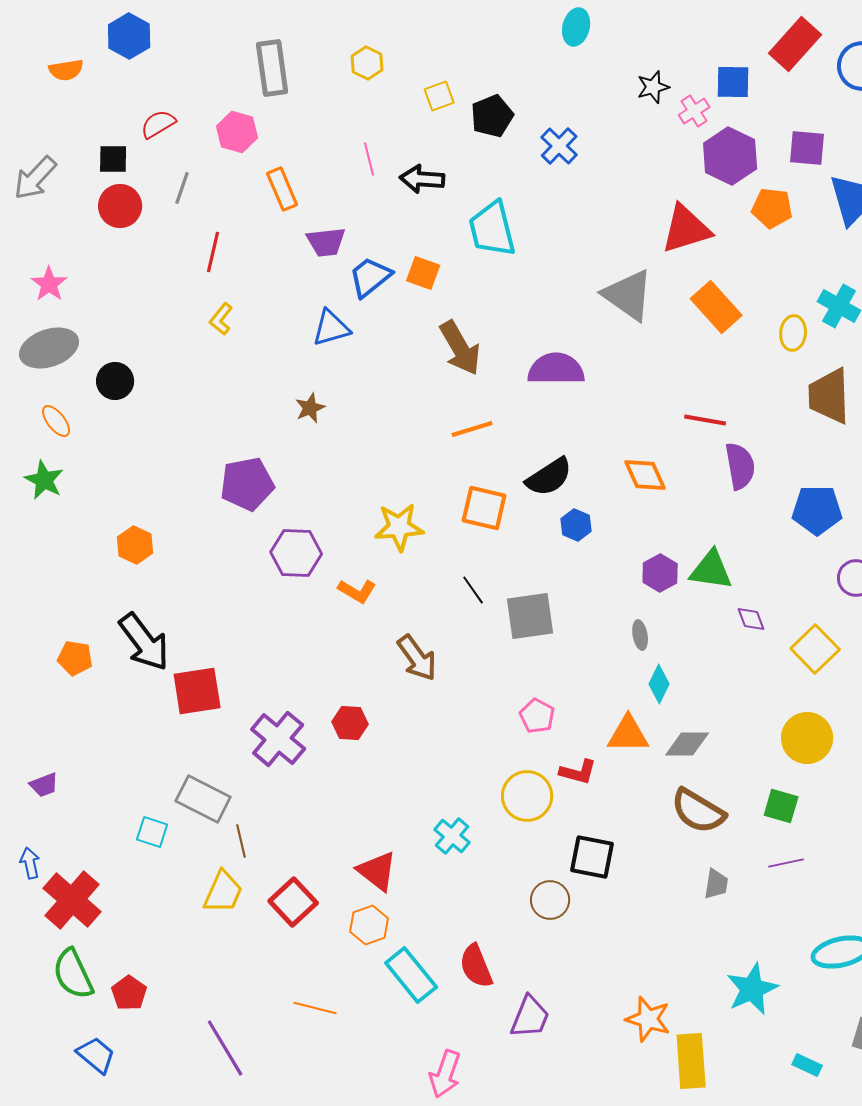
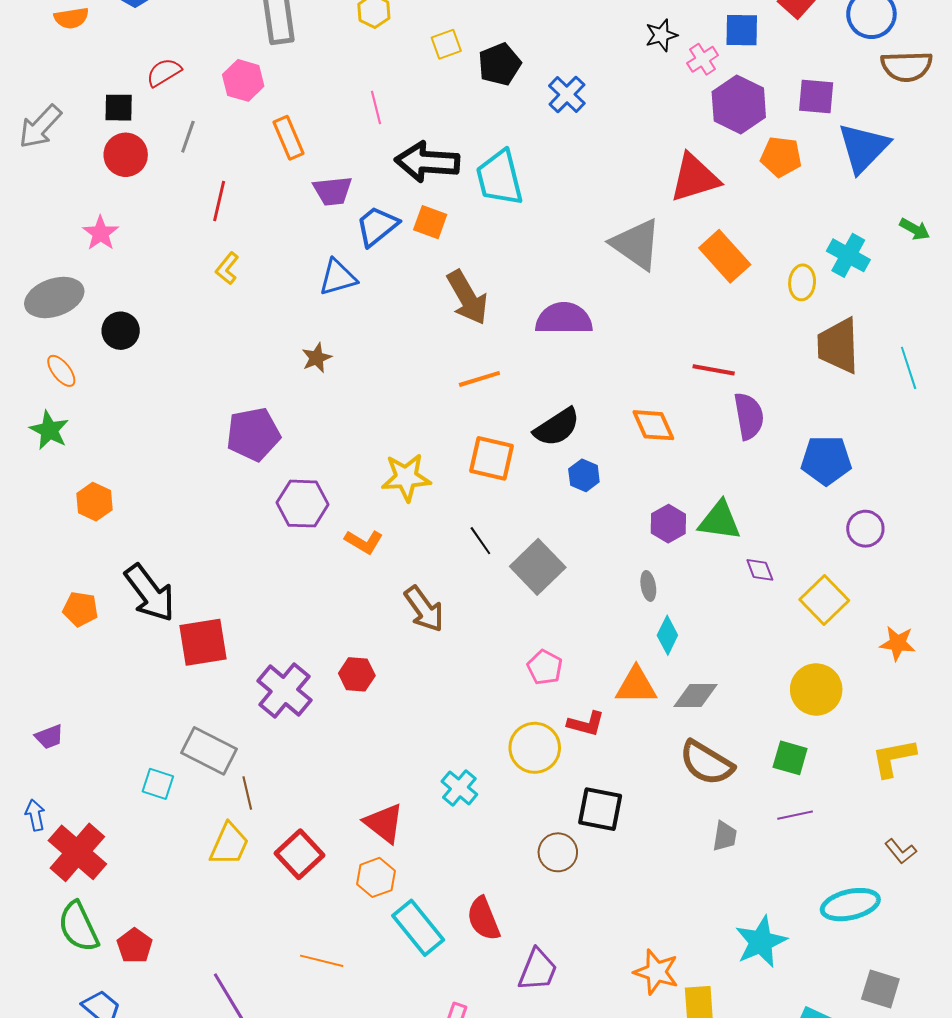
black arrow: (422, 179) -> (427, 162), moved, size x1.4
pink star: (49, 284) -> (101, 233), moved
orange hexagon: (135, 545) -> (94, 502), moved
gray square: (530, 616) -> (538, 567), turned -36

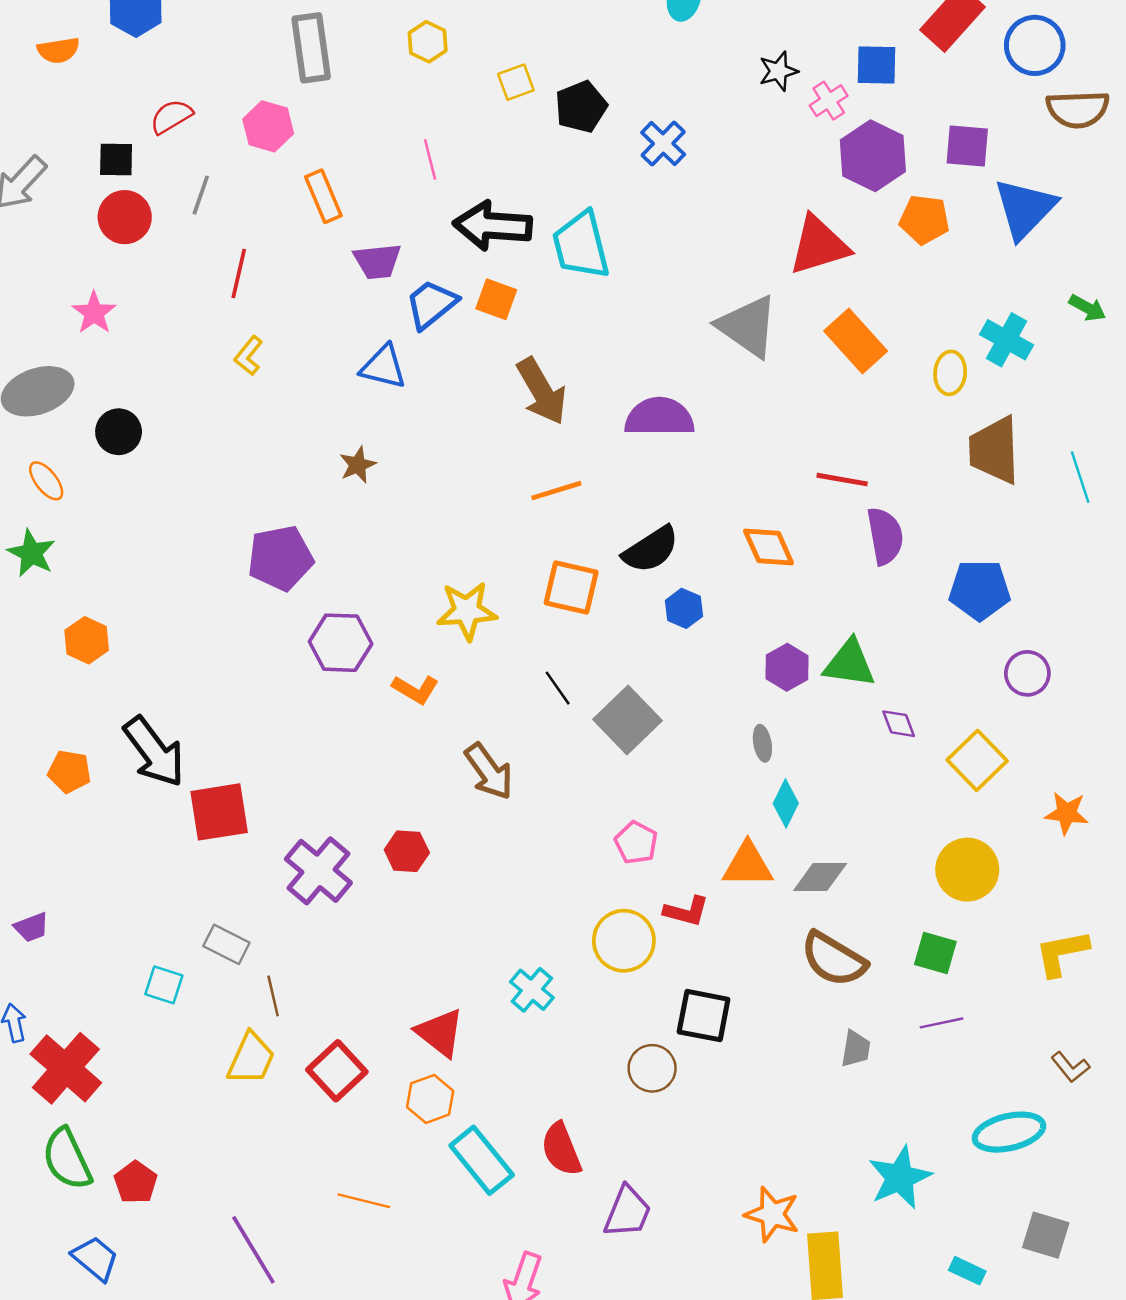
blue triangle: (338, 277) -> (383, 367), turned 30
gray rectangle: (209, 751) -> (226, 944), size x0.7

